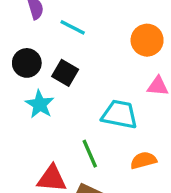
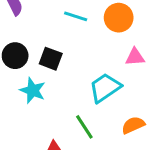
cyan line: (73, 27) -> (76, 16), moved
cyan trapezoid: (119, 114) -> (105, 88), turned -36

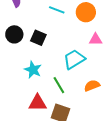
cyan star: (33, 90) -> (33, 70), moved

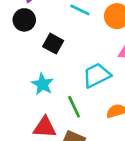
black circle: (14, 34) -> (24, 20), moved

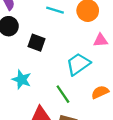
cyan star: (43, 84) -> (22, 80), moved

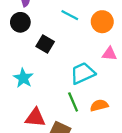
green line: (63, 94) -> (73, 102), moved

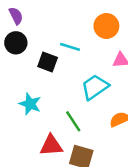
cyan line: (70, 15) -> (70, 47), moved
green line: (73, 102) -> (73, 121), moved

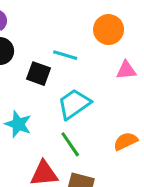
cyan trapezoid: (95, 87) -> (74, 104), moved

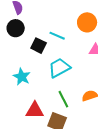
green line: (70, 144) -> (63, 99), moved

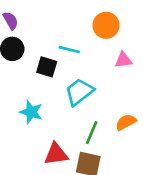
green line: (63, 99) -> (92, 133), turned 60

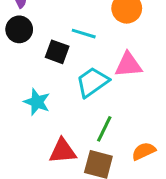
pink triangle: (123, 60) -> (128, 65), moved, size x1.4
orange semicircle: (126, 122) -> (144, 151), moved

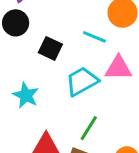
cyan line: (84, 34) -> (94, 37), moved

